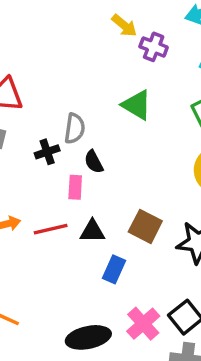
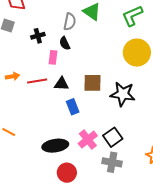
gray semicircle: (75, 128) -> (70, 22), moved
brown square: (145, 226) -> (93, 83), turned -30
blue rectangle: (114, 269) -> (73, 107), turned -49

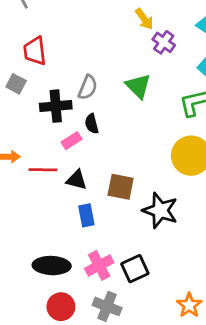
gray semicircle: (70, 22) -> (88, 87), moved
black cross: (38, 36) -> (56, 106), size x1.5
pink rectangle: (53, 57) -> (71, 141), turned 40
gray cross: (112, 162) -> (107, 306), moved

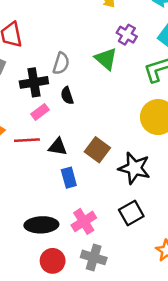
purple cross: (164, 42) -> (127, 35), moved
pink rectangle: (71, 141) -> (40, 112), moved
brown square: (121, 187) -> (97, 150), turned 30
black square: (135, 269) -> (131, 213), moved

